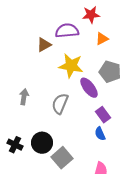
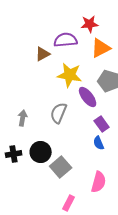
orange triangle: (102, 39) -> (101, 48), size x1.5
gray arrow: (24, 97) -> (23, 118), moved
black cross: (15, 145) -> (14, 154), turned -35

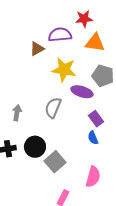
orange triangle: (101, 48) -> (95, 43), turned 35
purple ellipse: (88, 97) -> (82, 92), turned -35

